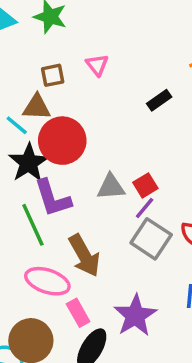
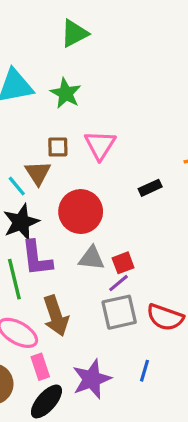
pink triangle: (97, 65) -> (100, 145), size x1.5
brown triangle: (37, 107) -> (38, 173), turned 44
red circle: (62, 141) -> (81, 212), moved
gray square: (151, 239) -> (119, 312), turned 33

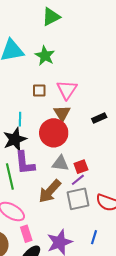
brown triangle: (38, 173) -> (62, 113), moved
cyan line: (17, 186) -> (20, 119), moved, turned 40
brown arrow: (56, 316) -> (50, 191), moved, turned 60

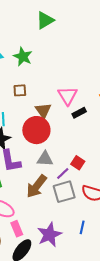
green triangle: (51, 17) -> (45, 20), moved
pink triangle: (67, 90) -> (68, 96), moved
red square: (81, 167) -> (78, 163), moved, turned -32

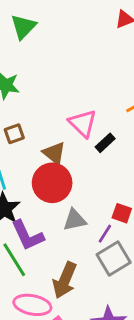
brown arrow: (37, 186) -> (65, 280), moved

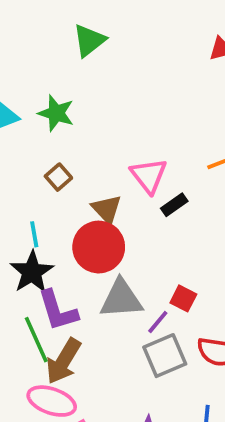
brown square: (14, 134) -> (58, 177), turned -30
gray triangle: (75, 220) -> (121, 299), size x1.4
brown arrow: (65, 280) -> (63, 361), moved

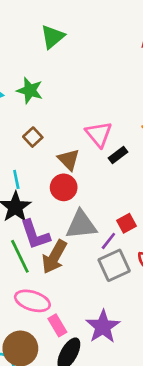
red circle: (99, 247) -> (64, 187), size x0.7
red square: (183, 298) -> (127, 223), turned 36
brown arrow: (63, 361) -> (54, 257), moved

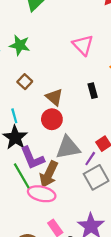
pink triangle: (99, 134) -> (83, 45), moved
black rectangle: (118, 155) -> (93, 91), turned -64
pink ellipse: (32, 301) -> (42, 194), moved

